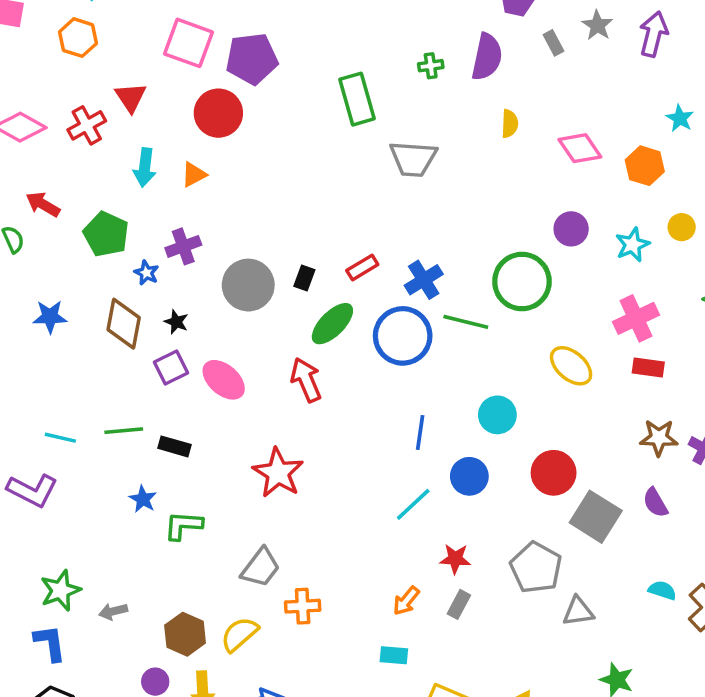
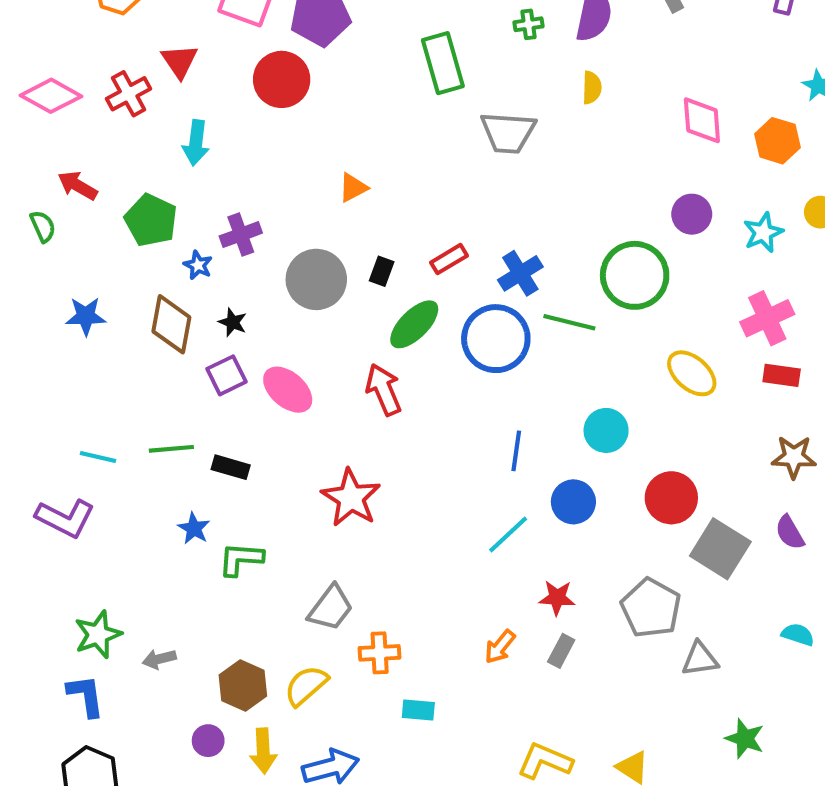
yellow semicircle: (510, 124) -> (592, 88), moved
pink diamond: (580, 148) -> (702, 120), turned 30
orange triangle: (194, 174) -> (353, 188), moved
cyan rectangle: (394, 655) -> (418, 710), moved

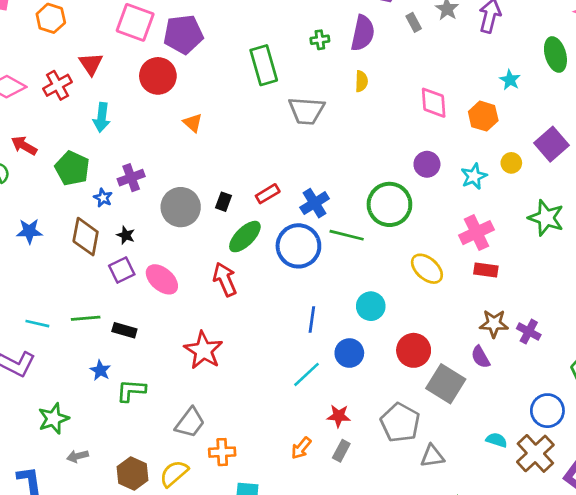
orange triangle: (353, 188) -> (193, 123), moved, turned -50
purple semicircle: (790, 532) -> (481, 357), moved
green star: (98, 635) -> (53, 419), moved

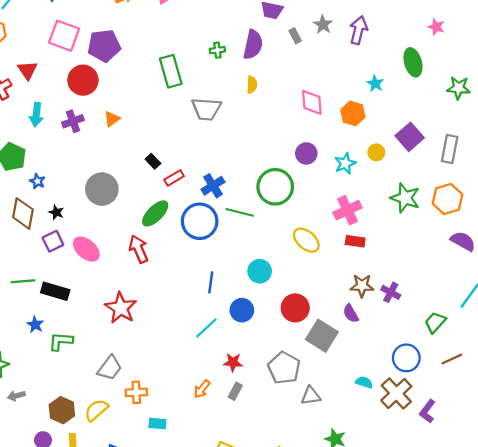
orange triangle: (193, 123) -> (112, 119), turned 42
purple cross: (131, 178) -> (73, 121), moved
black rectangle: (223, 202) -> (153, 161), moved, turned -64
black rectangle: (124, 330) -> (55, 291), size x1.4

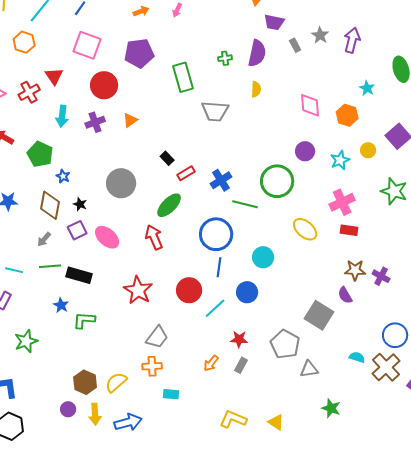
purple pentagon: (104, 46) -> (139, 53), moved
blue circle: (200, 221) -> (216, 234), moved
red circle: (295, 308) -> (189, 290), moved
gray trapezoid: (110, 368) -> (157, 337), moved
gray arrow: (16, 396) -> (44, 239), moved, turned -35

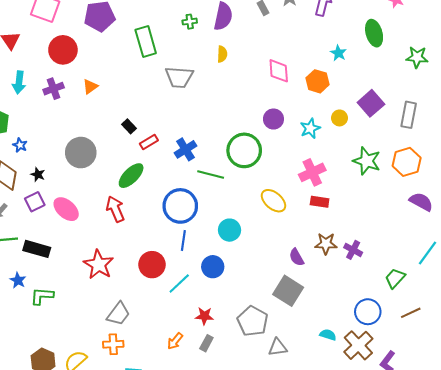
purple semicircle: (345, 295) -> (297, 257), moved

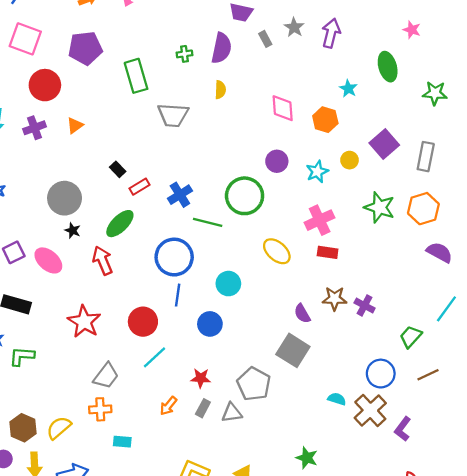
black star: (38, 175) -> (73, 230), moved
cyan line: (179, 283) -> (155, 357), moved
gray triangle: (278, 347) -> (232, 413), moved

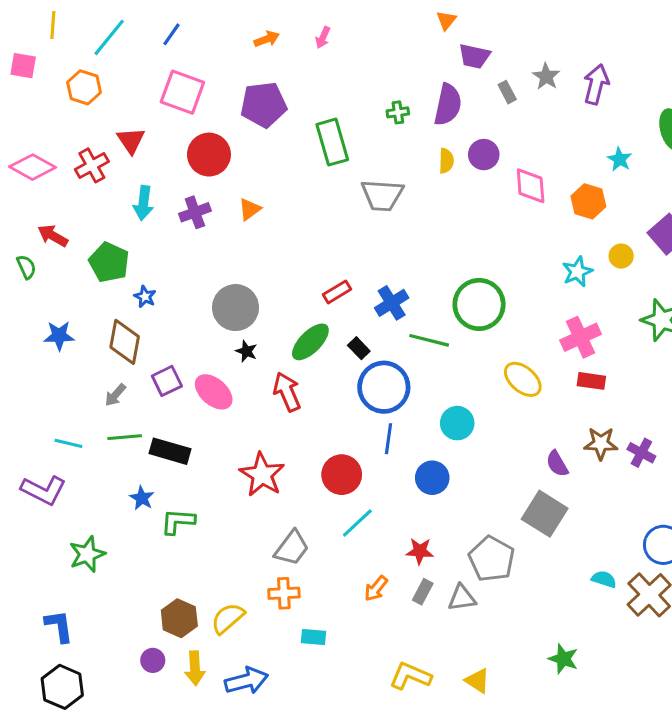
purple circle: (277, 161) -> (484, 155), moved
black rectangle: (118, 169) -> (359, 348), moved

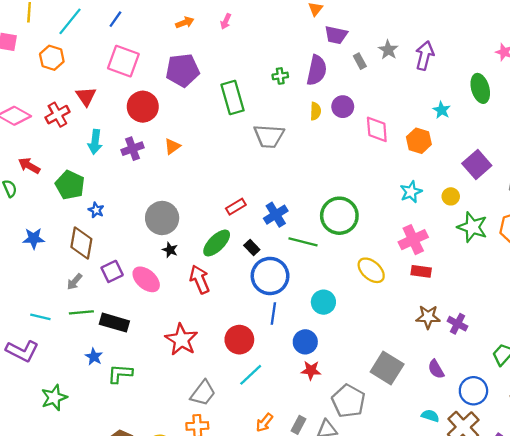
yellow circle: (621, 256) -> (451, 196), moved
purple semicircle: (557, 464) -> (436, 369), moved
red star: (420, 551) -> (311, 370), moved

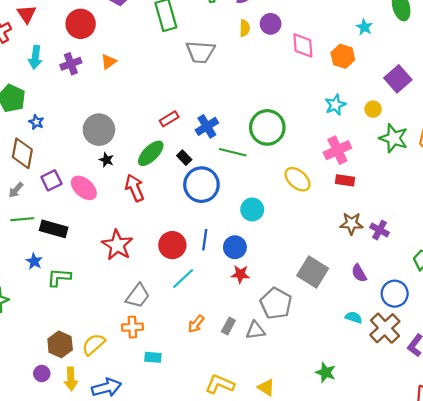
blue line: (273, 313) -> (205, 240), moved

